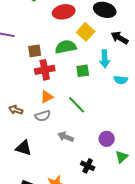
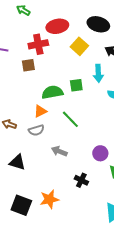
green semicircle: (66, 47) -> (52, 92), moved
red cross: (45, 70) -> (38, 44), moved

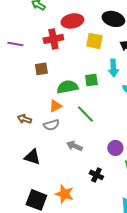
yellow square: (79, 46) -> (94, 41), turned -30
brown square: (28, 65) -> (41, 69), moved
orange star: (49, 199) -> (64, 194), turned 30

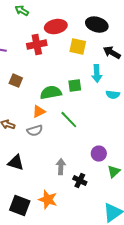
brown square: (41, 69) -> (16, 81), moved, turned 32
gray arrow: (74, 146) -> (61, 167), moved, turned 70

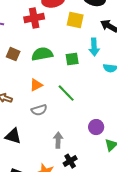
green semicircle: (51, 93) -> (42, 54), moved
gray semicircle: (35, 131) -> (39, 110), moved
black cross: (80, 181) -> (70, 161), moved, turned 32

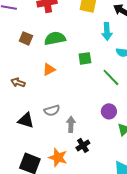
green square: (72, 59) -> (85, 58), moved
green line: (66, 93) -> (111, 77), moved
gray semicircle: (39, 110) -> (52, 110), moved

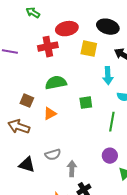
brown square: (26, 38) -> (27, 101), moved
green line: (111, 77) -> (112, 122), turned 54
brown arrow: (18, 82) -> (19, 127), size x1.5

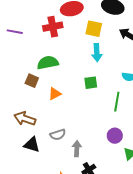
cyan arrow: (108, 76) -> (97, 53), moved
green semicircle: (56, 83) -> (48, 63), moved
brown arrow: (19, 127) -> (25, 119), moved

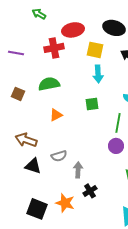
brown square: (32, 81) -> (18, 94), moved
purple circle: (115, 136) -> (116, 146), moved

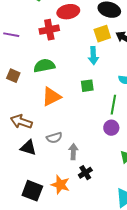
yellow square: (95, 50) -> (102, 34), moved, turned -30
orange triangle: (56, 115) -> (51, 97), size x1.5

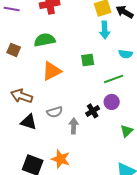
cyan arrow: (93, 56) -> (105, 30), moved
green line: (113, 105) -> (114, 79), turned 60
black cross: (85, 173) -> (93, 111), moved

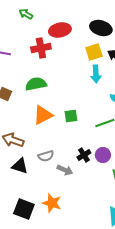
green square: (88, 60) -> (71, 116), moved
purple circle: (112, 102) -> (103, 155), moved
gray arrow: (74, 126) -> (65, 170), turned 112

